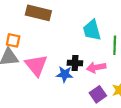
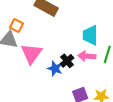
black cross: (75, 63) -> (67, 61), turned 32
pink arrow: (96, 67) -> (87, 56), moved

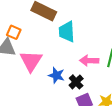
cyan trapezoid: (90, 35) -> (67, 32), moved
black cross: (67, 61) -> (76, 82), moved

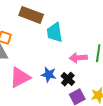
pink triangle: (31, 61) -> (20, 77), moved, turned 35

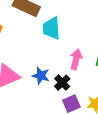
pink arrow: (78, 58) -> (76, 59), turned 102

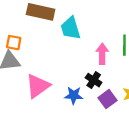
blue star: (41, 76) -> (74, 95), moved

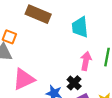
cyan trapezoid: (71, 28) -> (80, 27), moved

